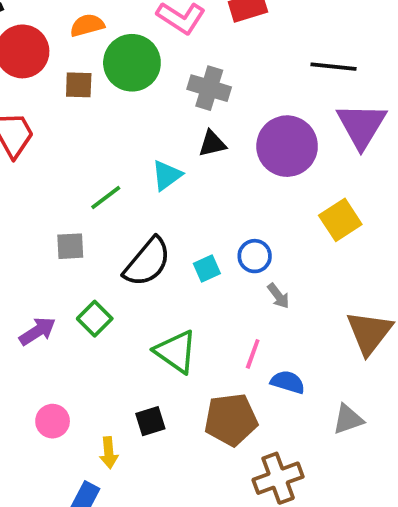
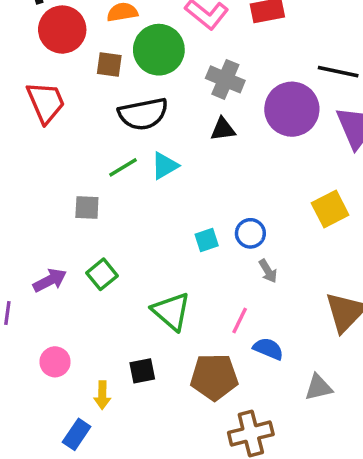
purple circle: (287, 146) -> (292, 109), moved
cyan triangle: (167, 175) -> (165, 166), moved
black semicircle: (147, 262) -> (143, 114), moved, turned 33

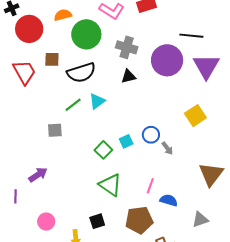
brown square: (109, 65) -> (52, 59), moved
gray arrow: (268, 271) -> (167, 148), moved
green square: (102, 274) -> (103, 150), moved

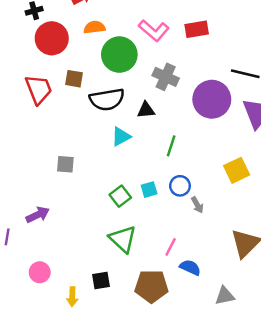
black triangle: (128, 76) -> (146, 110), moved
green line: (73, 105) -> (171, 146), moved, turned -42

